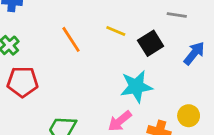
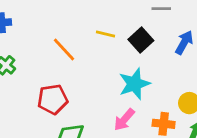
red pentagon: (23, 82) -> (53, 99), moved

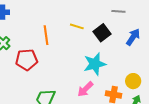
orange line: (64, 49) -> (46, 35), turned 30
red pentagon: (53, 99) -> (27, 60), moved

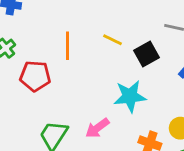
pink arrow: (85, 89) -> (97, 128), moved

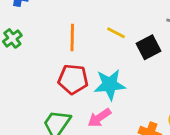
red pentagon: (35, 76) -> (73, 79), moved
cyan star: (130, 96) -> (110, 85), moved

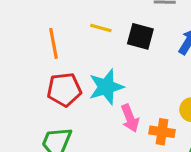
black square: (149, 47) -> (140, 36), turned -35
pink arrow: (99, 118) -> (130, 118), moved, turned -65

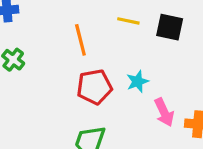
cyan star: (106, 87) -> (138, 81), size x0.6

